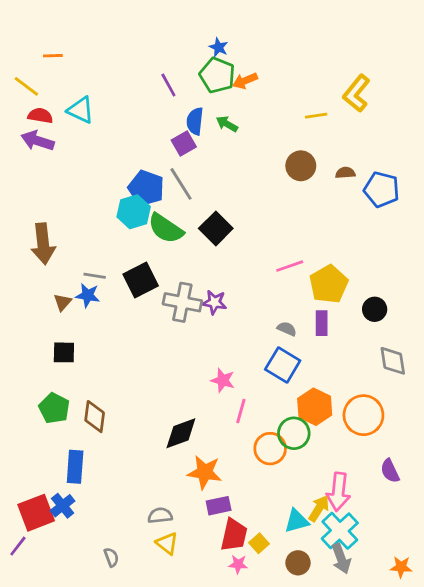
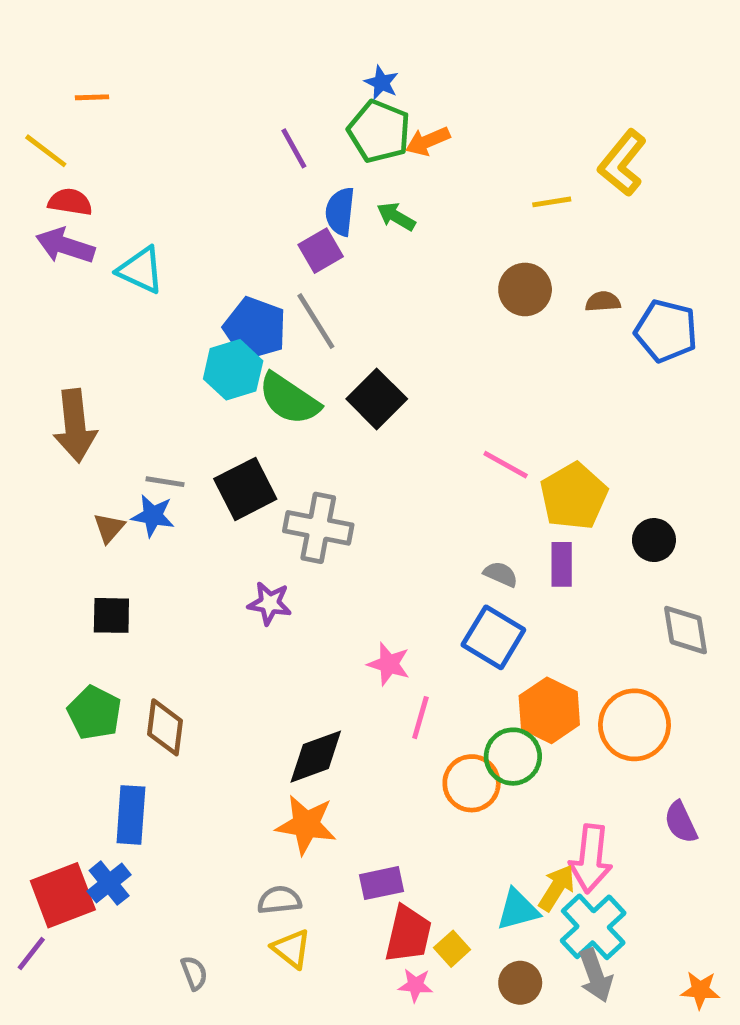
cyan triangle: (81, 110) -> (141, 270), moved
pink line: (290, 266) -> (506, 465), turned 48
purple star: (214, 302) -> (270, 603), moved
orange star: (205, 472) -> (306, 825), moved

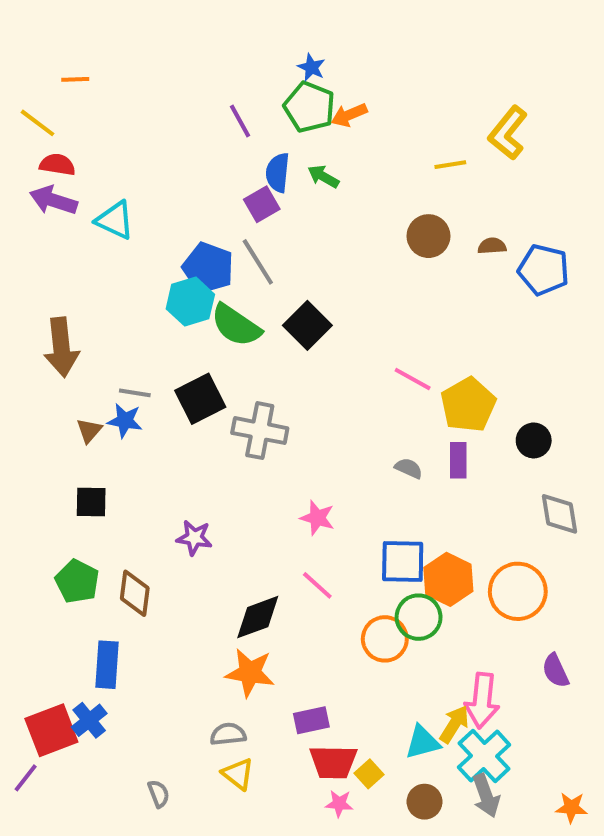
purple star: (270, 603) -> (194, 538), moved
blue square: (493, 637) -> (403, 562), moved, turned -30
pink star: (389, 664) -> (317, 518), moved
pink line: (420, 718) -> (317, 585), moved, turned -64
red trapezoid: (408, 934) -> (333, 762), turned 78

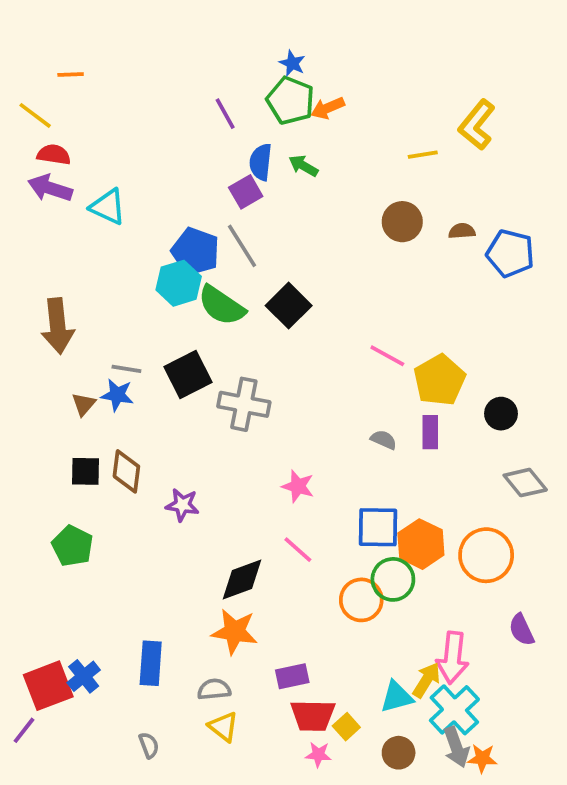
gray diamond: (559, 514) -> (525, 483), turned -30
brown diamond: (135, 593) -> (126, 471), moved
blue rectangle: (107, 665) -> (151, 663), moved
orange star: (571, 808) -> (482, 758), moved

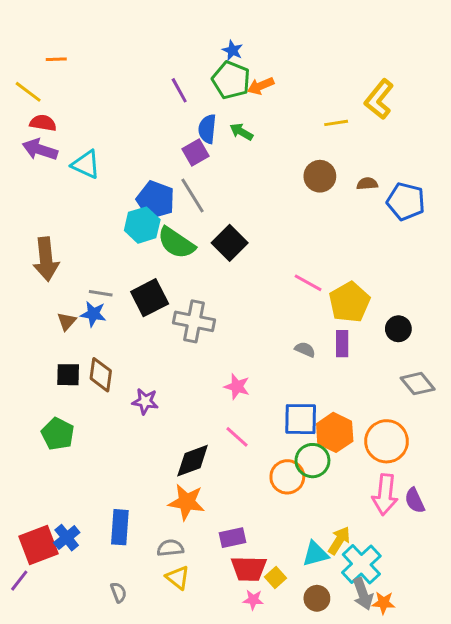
pink arrow: (453, 658) -> (385, 495), moved

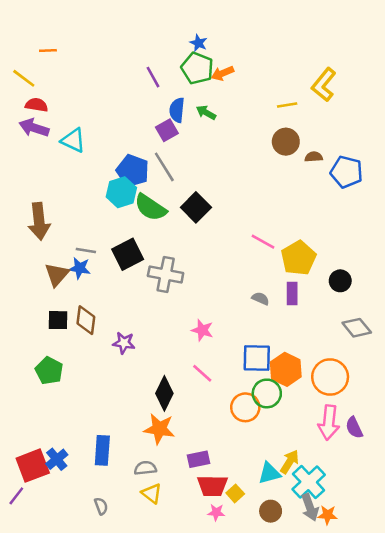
brown circle: (320, 176) -> (286, 142), moved
brown triangle: (67, 321) -> (57, 274), size x1.5
black diamond: (193, 461) -> (164, 393), turned -44

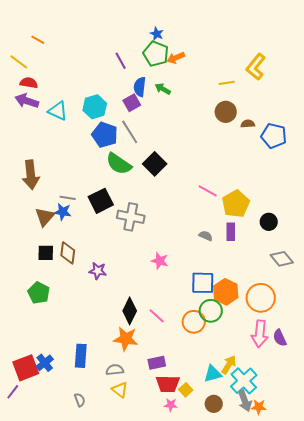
orange line: (48, 51) -> (38, 40), turned 32
cyan hexagon: (121, 192) -> (95, 107), moved
pink line: (202, 373) -> (157, 316), moved

